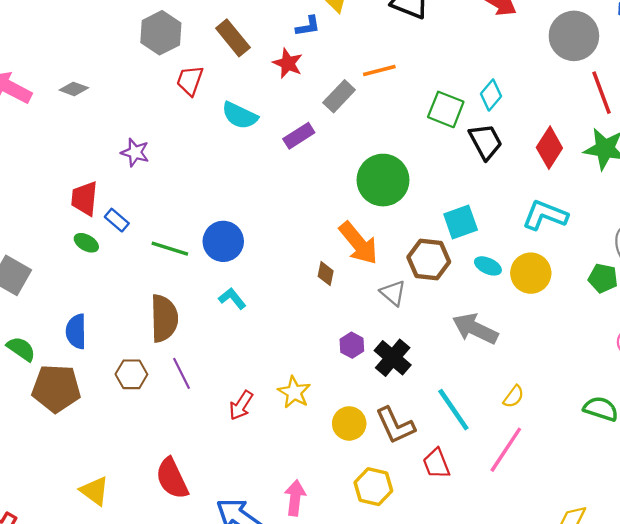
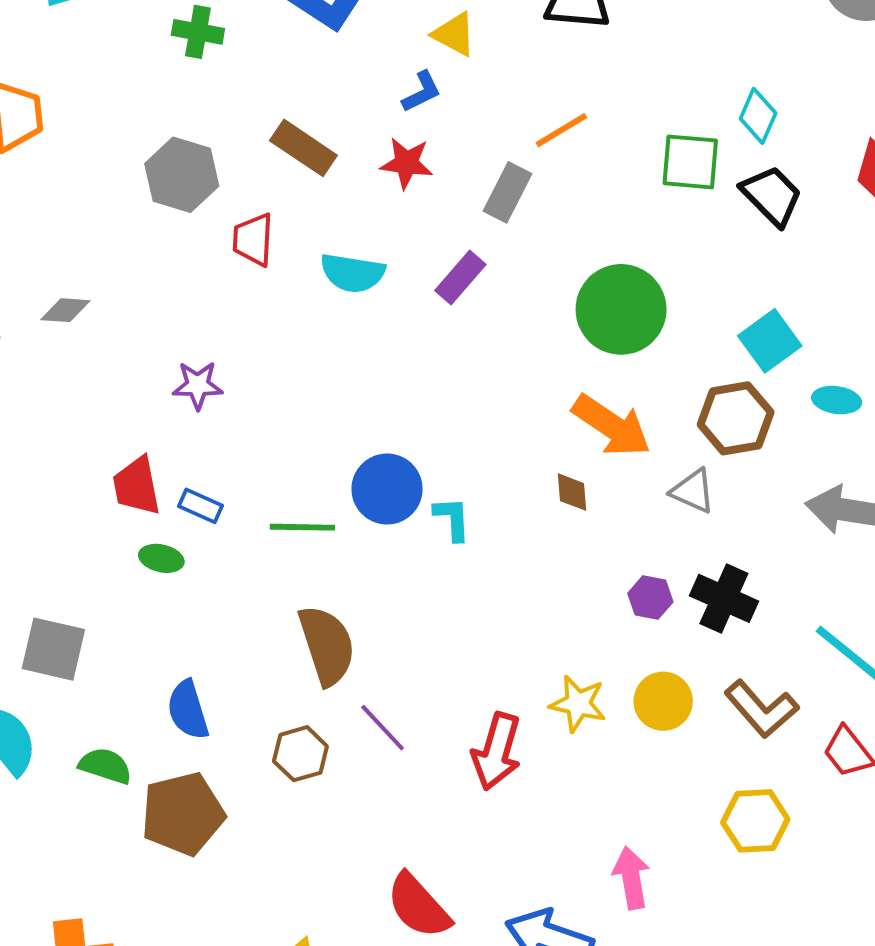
cyan L-shape: (232, 298) -> (452, 519), moved, turned 52
red arrow: (241, 405) -> (497, 751), size x1.4
yellow circle: (349, 423) -> (663, 701), moved

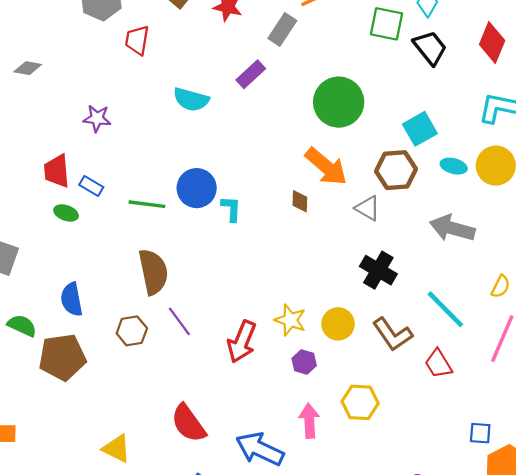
cyan semicircle: (353, 273) -> (191, 99), moved
purple hexagon: (650, 598) -> (304, 362), moved
yellow hexagon: (755, 821) -> (360, 402), moved

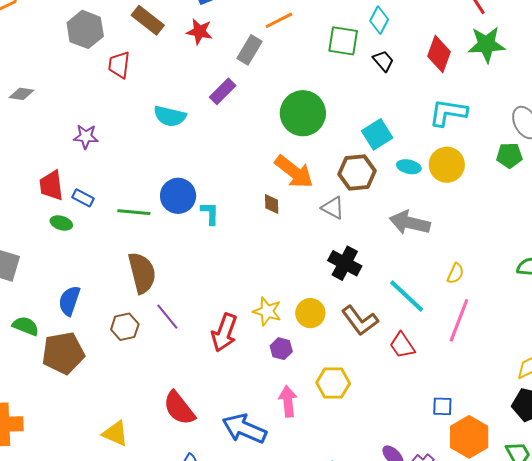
black trapezoid: (430, 48) -> (383, 61), size x0.7
blue semicircle: (72, 299) -> (69, 301), turned 32

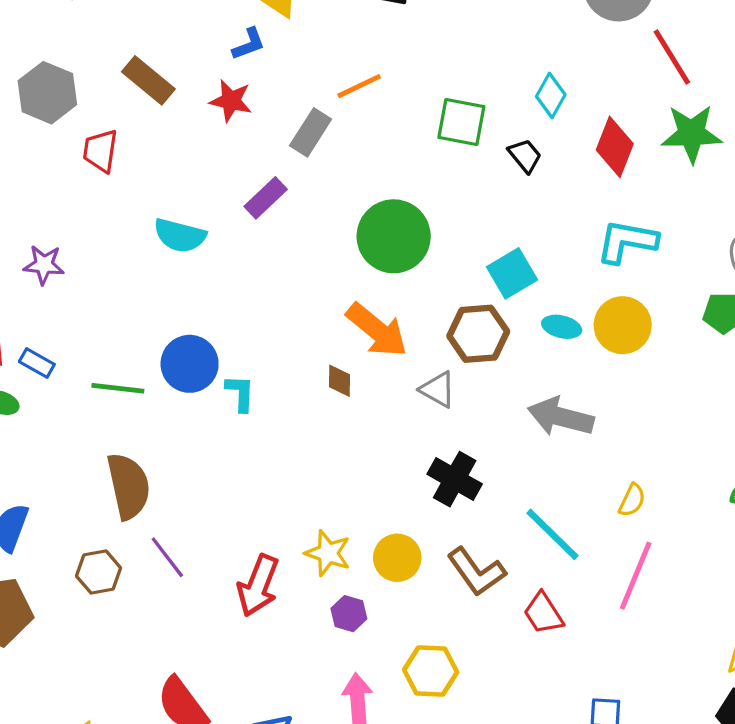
cyan diamond: (379, 20) -> (551, 96), moved

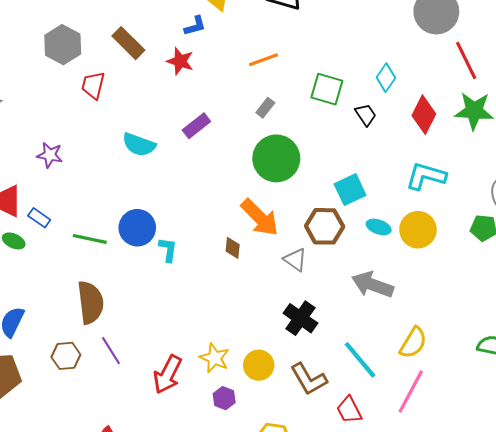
gray rectangle: (311, 132) -> (265, 108), moved, size x0.7
yellow semicircle: (632, 500) -> (413, 343), size x1.5

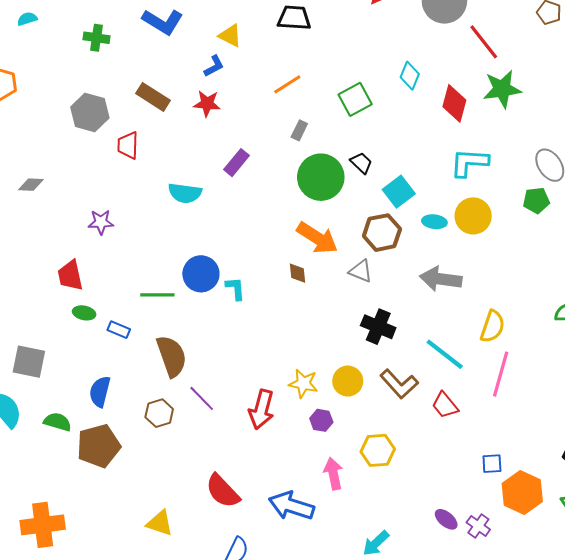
green square: (327, 89) -> (355, 99), turned -32
black trapezoid: (366, 115) -> (361, 163), moved
blue rectangle: (39, 218) -> (119, 330), moved

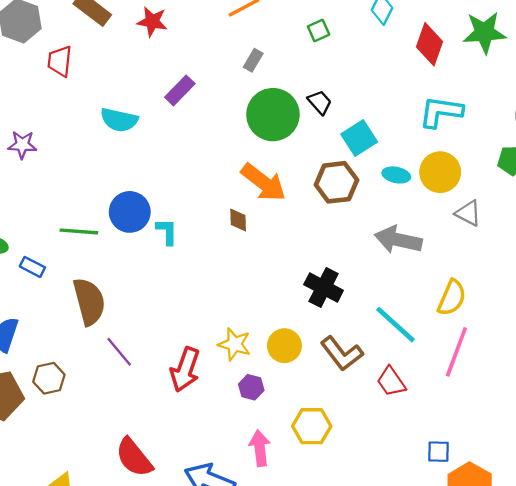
green square: (355, 99) -> (319, 30), size x0.6
gray triangle: (361, 271) -> (468, 213), moved
brown hexagon: (159, 413) -> (49, 378), moved

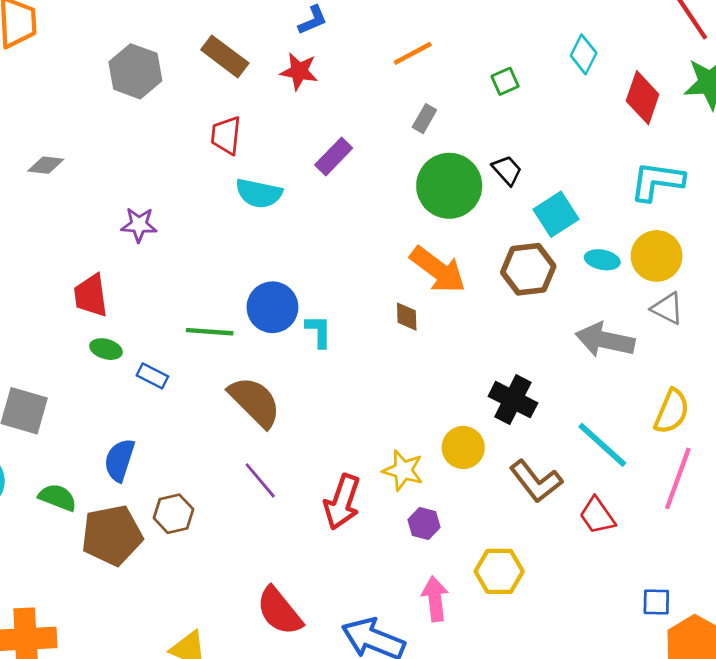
red trapezoid: (60, 61) -> (226, 135), moved
gray triangle: (468, 213) -> (667, 308), moved
brown semicircle: (89, 301) -> (255, 402), moved, turned -30
yellow circle: (284, 346) -> (463, 448), moved

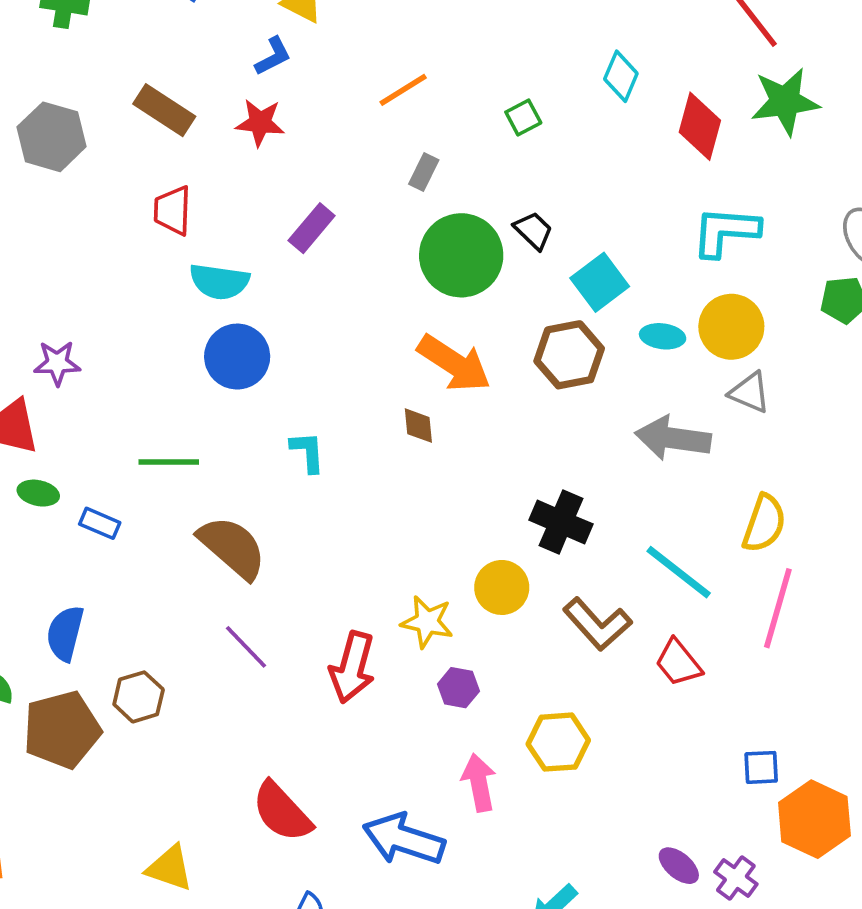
purple star: (139, 225) -> (57, 363), moved
blue circle: (272, 307) -> (237, 357), moved

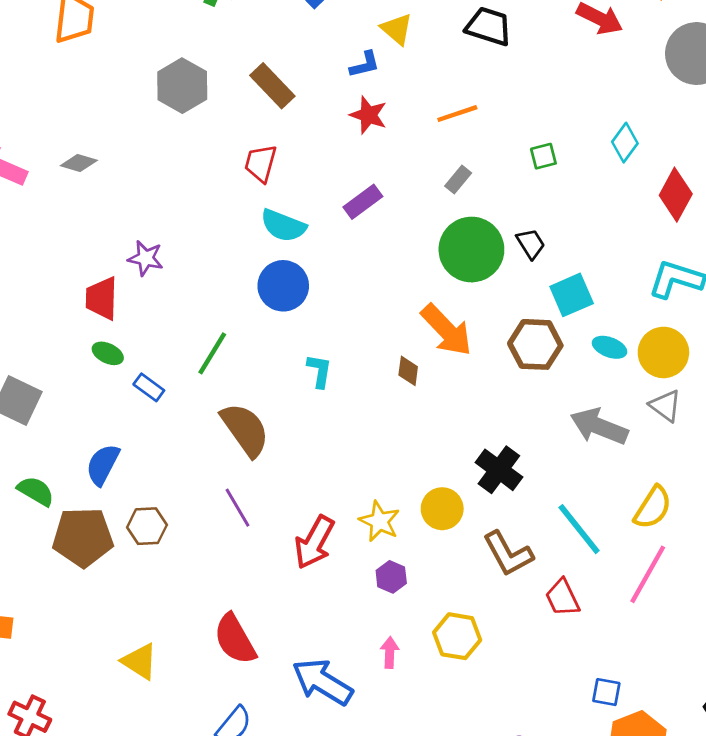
red star: (260, 123) -> (368, 115), moved
green line: (169, 462) -> (212, 353), turned -72
pink arrow: (479, 783) -> (390, 653), size x0.7

